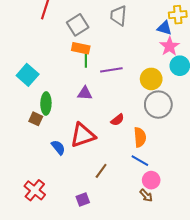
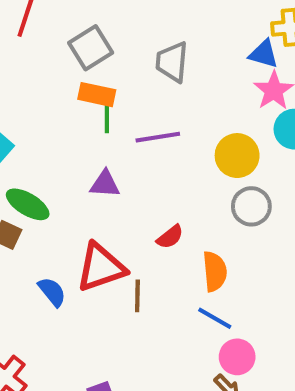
gray trapezoid: (118, 16) -> (172, 62), moved
green ellipse: (46, 103) -> (28, 204), turned -60
gray circle: (158, 105) -> (251, 206), size x0.7
brown line: (101, 171) -> (137, 296), moved, turned -35

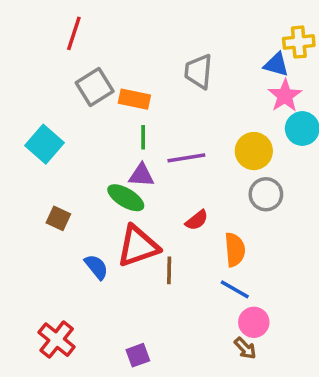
gray square: (91, 48) -> (95, 87), moved
green line: (107, 119) -> (143, 137), moved
purple line: (158, 137) -> (186, 158), moved
green ellipse: (28, 204) -> (126, 198), moved

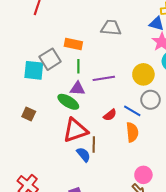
gray trapezoid: (198, 71) -> (111, 28), turned 90
gray square: (95, 87) -> (50, 59), moved
cyan square: (44, 144) -> (34, 70), moved, turned -35
blue semicircle: (96, 267) -> (84, 155), moved
blue line: (235, 289) -> (132, 111), moved

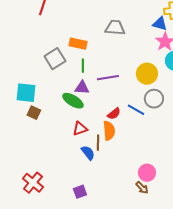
cyan square: (34, 70) -> (26, 93), moved
red triangle: (75, 130) -> (80, 129), size x0.6
orange semicircle: (132, 132) -> (109, 131), moved

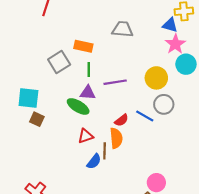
blue semicircle: (88, 153) -> (94, 161), turned 77

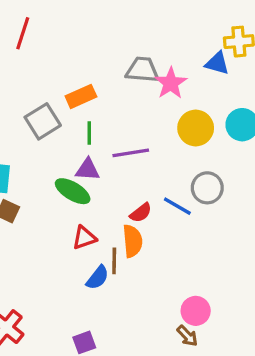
pink star: (175, 44) -> (171, 83), moved
orange rectangle: (83, 46) -> (81, 96), turned -36
yellow circle: (156, 78) -> (196, 128), moved

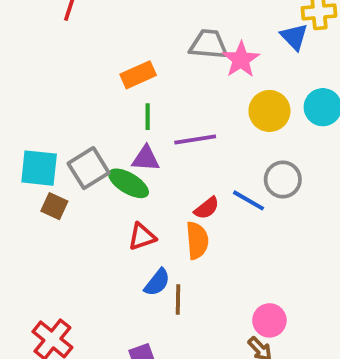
blue triangle: (217, 63) -> (294, 37), turned 30
gray square: (43, 121) -> (89, 168), moved
brown line: (114, 261) -> (178, 299), moved

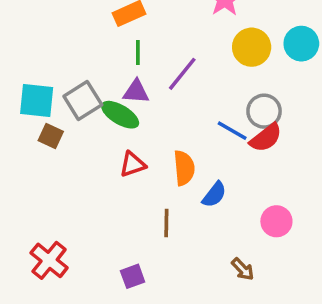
purple line: (195, 140) -> (182, 74), turned -42
red semicircle: (207, 208) -> (266, 138), moved, size x1.4
blue semicircle: (157, 282) -> (214, 195), moved
pink circle: (269, 320) -> (276, 221), moved

